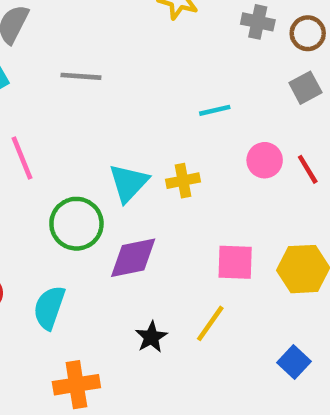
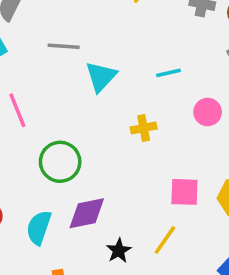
cyan triangle: (129, 183) -> (101, 76), moved
purple diamond: (133, 258) -> (87, 213), moved

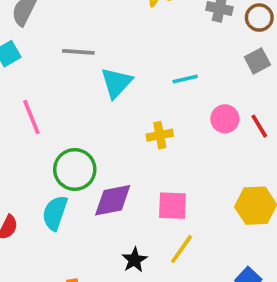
pink square: (184, 192) -> (172, 206), moved
purple diamond: (87, 213) -> (113, 200), moved
cyan semicircle: (39, 228) -> (55, 213), moved

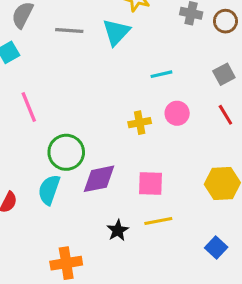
gray line: (78, 52) -> (69, 30), moved
gray square: (257, 61) -> (224, 74), moved
cyan triangle: (116, 83) -> (116, 32), moved
pink circle: (225, 119) -> (177, 113), moved
yellow line: (181, 249) -> (158, 221), turned 44

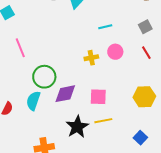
black star: (118, 230) -> (77, 127), size x1.6

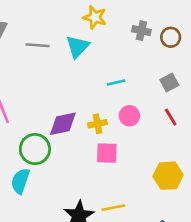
purple diamond: (65, 94) -> (63, 124), moved
pink square: (98, 97) -> (107, 153), moved

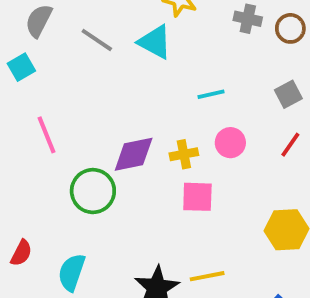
gray line: (38, 45) -> (97, 40), turned 30
cyan triangle: (78, 47) -> (155, 42), turned -45
red line: (171, 117) -> (290, 145), turned 66
cyan semicircle: (20, 181) -> (72, 272), moved

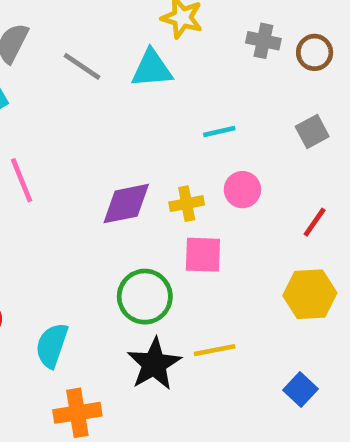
cyan triangle: (155, 42) -> (152, 69), turned -33
red line: (290, 145) -> (315, 222), moved
green circle: (93, 191) -> (145, 297), moved

